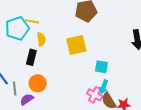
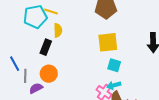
yellow square: (76, 45) -> (108, 42), moved
cyan arrow: (104, 87) -> (114, 85), turned 48

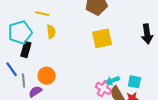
cyan pentagon: (35, 17) -> (20, 32), moved
black rectangle: (46, 47) -> (26, 49), moved
cyan square: (114, 65) -> (134, 82), moved

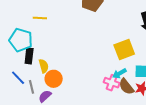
cyan pentagon: (20, 32) -> (21, 40), turned -30
yellow semicircle: (51, 32) -> (44, 66), moved
yellow square: (102, 38) -> (124, 50), moved

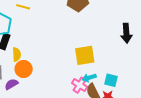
yellow square: (124, 50) -> (85, 55), moved

